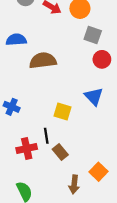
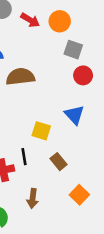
brown rectangle: (60, 152) -> (58, 162), moved
brown arrow: (74, 184) -> (33, 198), moved

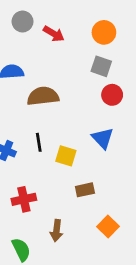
orange circle: (60, 21) -> (104, 32), moved
black line: (24, 157) -> (39, 142), moved
brown rectangle: (58, 162) -> (85, 190), turned -63

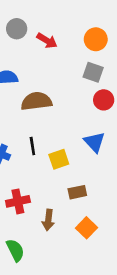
yellow square: (66, 156) -> (59, 159), turned -36
orange square: (108, 226) -> (87, 228), moved
brown arrow: (56, 231) -> (48, 220), moved

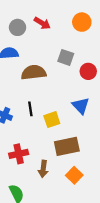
gray circle: (17, 29) -> (18, 27), moved
gray square: (93, 72) -> (66, 57), moved
brown rectangle: (77, 192) -> (67, 146), size x1.6

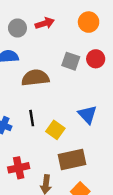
red arrow: (42, 23) -> (45, 23), turned -49
red circle: (88, 71) -> (96, 59), moved
yellow square: (52, 120) -> (55, 130), turned -35

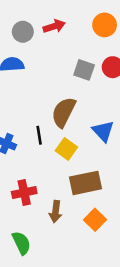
brown semicircle: (35, 78) -> (64, 112), moved, turned -56

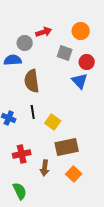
gray circle: (23, 32) -> (25, 43), moved
gray square: (84, 70) -> (65, 53), moved
brown semicircle: (64, 112) -> (32, 81), moved, turned -35
blue triangle: (103, 131) -> (80, 81), moved

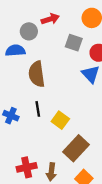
brown rectangle: (67, 147) -> (76, 148), turned -35
red cross: (22, 154) -> (27, 167), moved

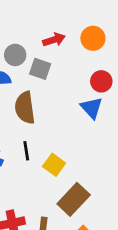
red arrow: (50, 19) -> (54, 40), moved
gray square: (74, 43) -> (40, 69), moved

